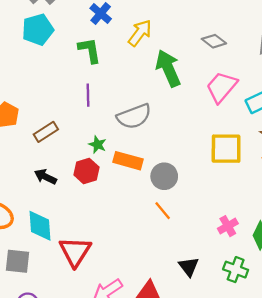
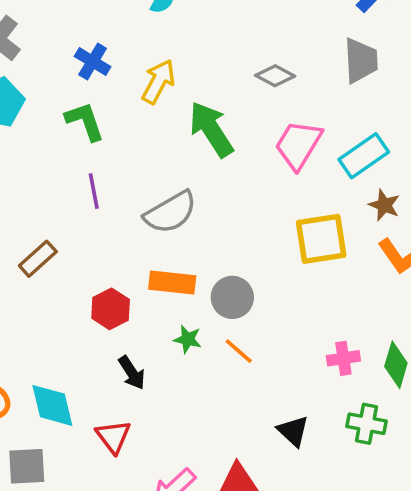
green star: (97, 145) -> (188, 339), moved
black arrow: (45, 177) -> (132, 373), moved, turned -140
pink cross: (228, 226) -> (343, 358), turned 30
red triangle: (75, 252) -> (113, 437), size x0.7

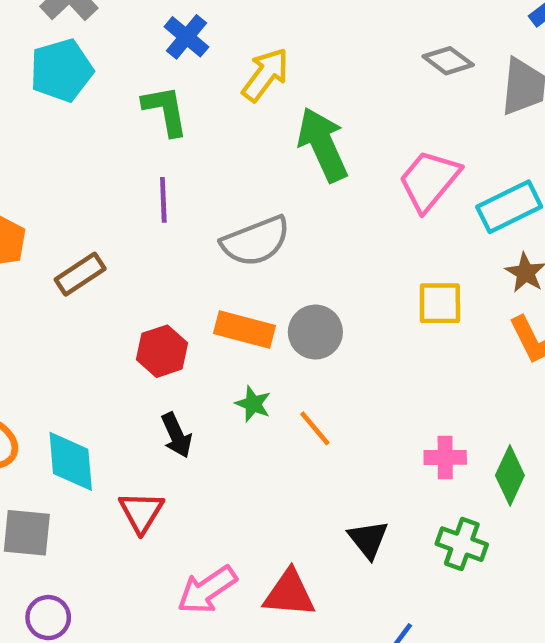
gray diamond: (275, 76) -> (448, 61), moved
yellow square: (321, 239) -> (440, 303), size x0.7
gray circle: (232, 297) -> (315, 332), moved

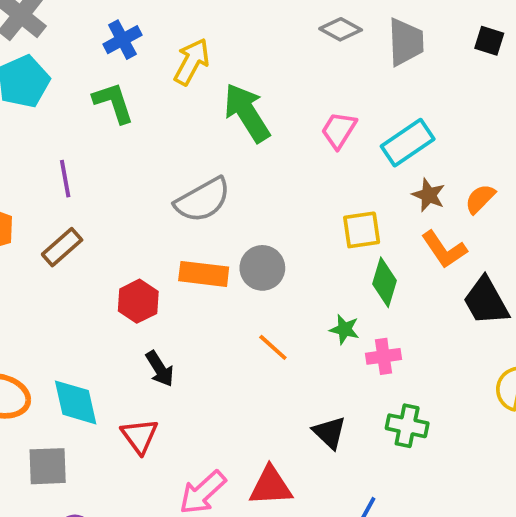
blue cross: (186, 37) -> (122, 40), turned 30
pink trapezoid: (429, 180) -> (339, 130), size x0.7
purple line: (163, 200) -> (65, 179), moved
green star: (253, 404) -> (344, 329), moved
green diamond: (510, 475) -> (384, 282), moved

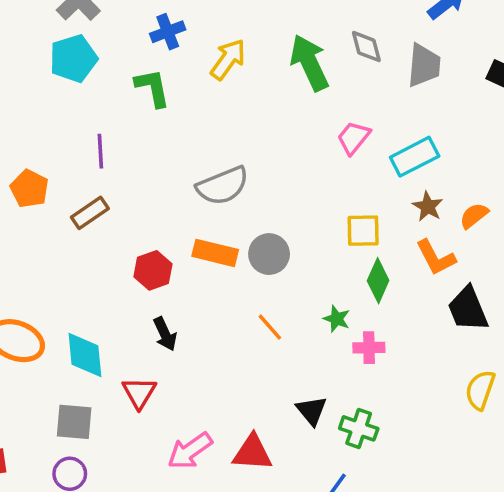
gray diamond: (341, 29) -> (366, 47), turned 39
green arrow: (247, 113) -> (309, 63), moved
green cross: (407, 426) -> (359, 428), moved
gray square: (48, 466) -> (74, 422), moved

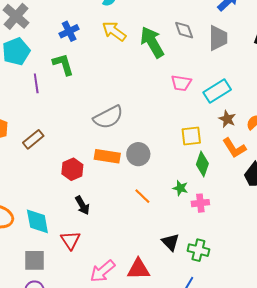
yellow arrow: (228, 59) -> (114, 31), moved, turned -85
pink trapezoid: (354, 138) -> (181, 83), turned -115
purple line: (100, 151) -> (36, 83), moved

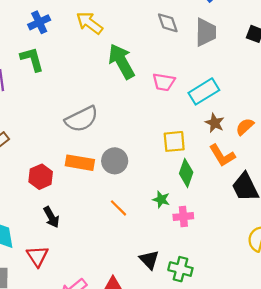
green arrow: (152, 42) -> (121, 61), moved

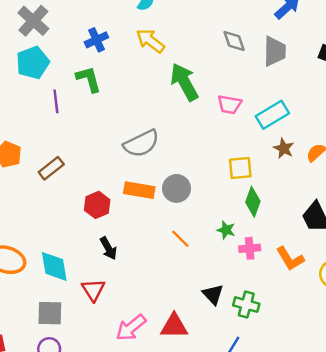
orange L-shape: (222, 155) -> (290, 259), moved

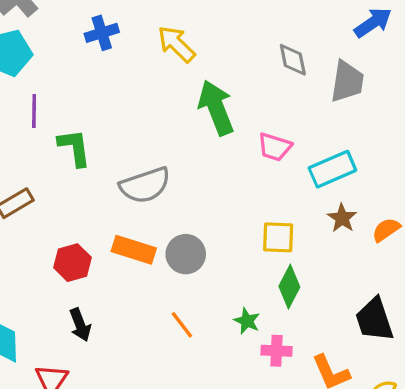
green L-shape: (89, 79) -> (74, 148), moved

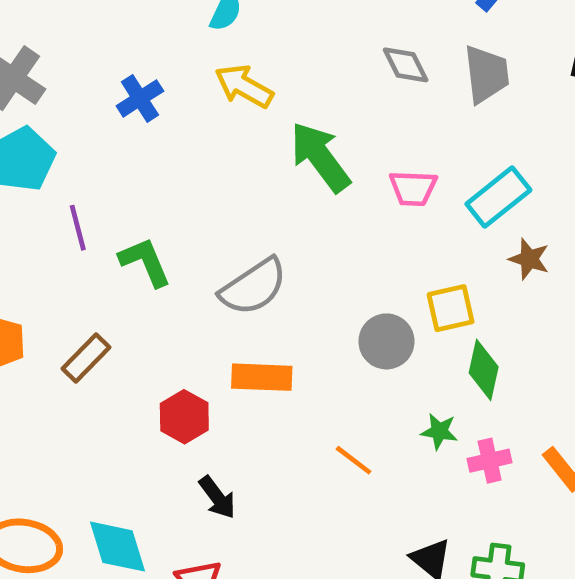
gray circle: (186, 254) -> (386, 341), moved

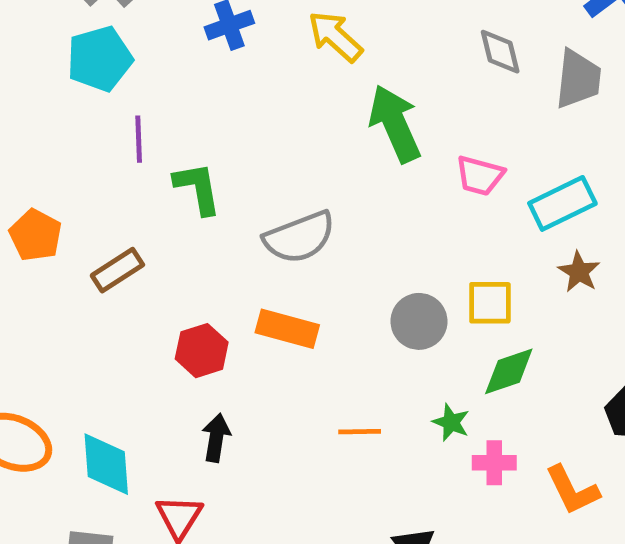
green diamond: (484, 370) -> (509, 371), turned 46
orange line: (354, 460) -> (360, 432), turned -51
black arrow: (217, 497) -> (216, 438), turned -147

